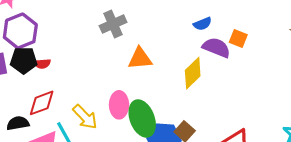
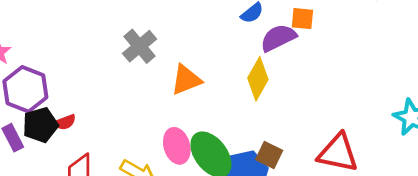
purple semicircle: (216, 48) -> (278, 38), turned -32

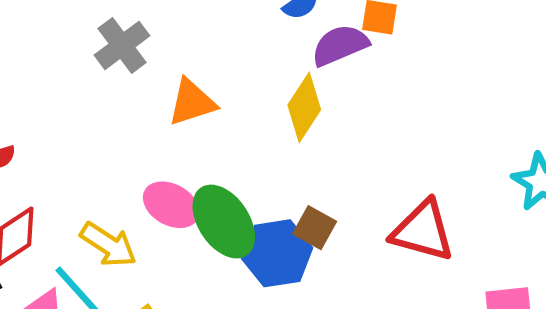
pink ellipse: (177, 146) -> (171, 205), turned -48

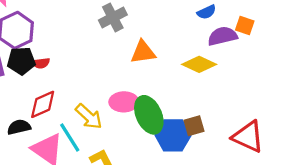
yellow diamond: (304, 107) -> (199, 64), turned 72
pink ellipse: (171, 205) -> (124, 102), turned -40
brown square: (315, 228) -> (194, 126), turned 35

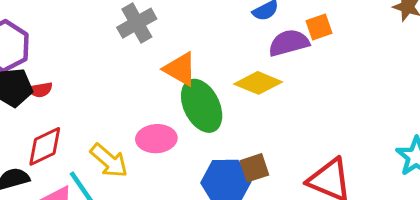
orange square: (245, 25) -> (319, 27), turned -36
orange triangle: (143, 52) -> (180, 69), turned 40
green ellipse: (149, 115) -> (202, 106), moved

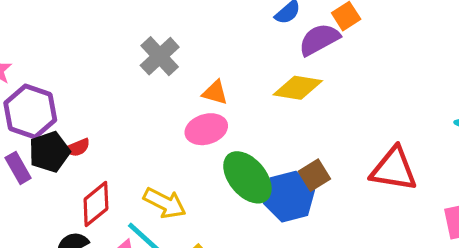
orange triangle: (180, 69) -> (215, 93), size x0.7
green ellipse: (202, 106) -> (247, 177), moved
pink ellipse: (156, 139) -> (206, 129), moved

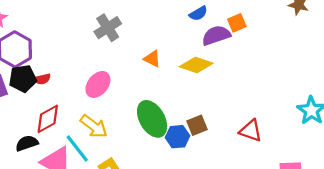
orange triangle: (215, 93) -> (152, 59), moved
pink ellipse: (206, 129) -> (98, 84), moved, turned -44
red triangle: (394, 169) -> (251, 131), size x0.7
blue hexagon: (289, 197) -> (177, 137), size x0.7

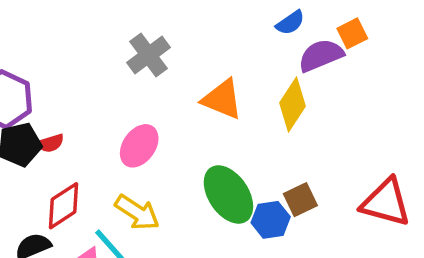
orange triangle: (152, 59) -> (222, 99), size x1.5
yellow diamond: (196, 65) -> (292, 104), turned -72
red triangle: (251, 131) -> (386, 202), size x1.4

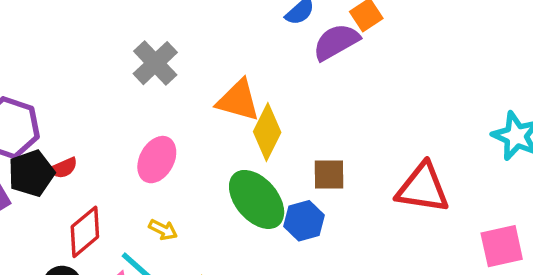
yellow diamond: (292, 104) -> (267, 132), moved
brown square: (300, 200) -> (329, 175), moved, turned 32
yellow arrow: (137, 212) -> (163, 230), size x0.6

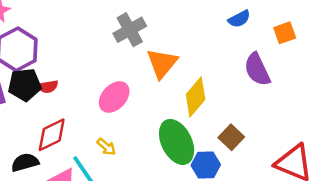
purple semicircle: (336, 42) -> (257, 69), moved, turned -100
orange triangle: (238, 100) -> (162, 63), moved, turned 40
brown square: (329, 175) -> (231, 137), turned 30

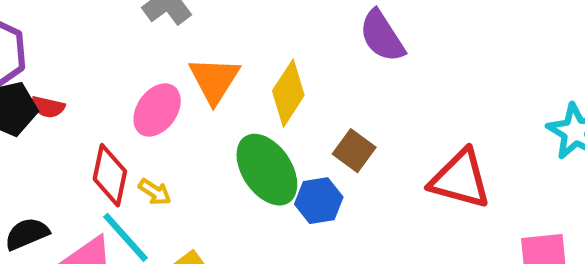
orange triangle: (162, 63) -> (214, 80), moved
red semicircle: (48, 87) -> (48, 107), turned 30
red diamond: (52, 135) -> (110, 175), moved, turned -45

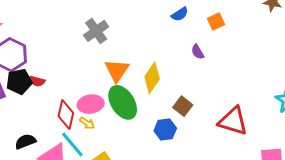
purple semicircle: (382, 36) -> (198, 52), size x0.6
pink ellipse: (157, 110) -> (91, 104), moved, turned 45
green ellipse: (267, 170) -> (123, 102), moved

